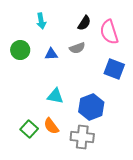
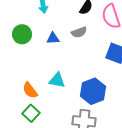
orange semicircle: (51, 126) -> (30, 90), moved

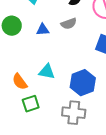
green square: (31, 113) -> (31, 104), moved, turned 30

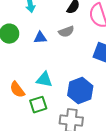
green square: (31, 104) -> (38, 105), moved

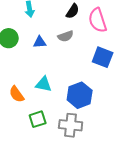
green square: (38, 105) -> (38, 119), moved

